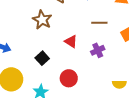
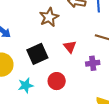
black square: (42, 58) -> (37, 54), size x1.5

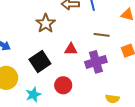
red triangle: (70, 47) -> (71, 49), turned -40
purple cross: (93, 63) -> (96, 62), size x1.5

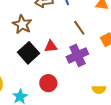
brown line: (102, 35) -> (79, 28), turned 56
black square: (40, 61) -> (28, 53), moved

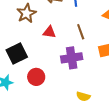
red triangle: (51, 46) -> (49, 32), moved
black square: (28, 53) -> (17, 54), moved

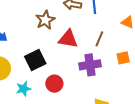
red triangle: (49, 32) -> (68, 39), size x1.5
brown line: (81, 32) -> (99, 39), turned 42

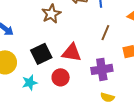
red triangle: (68, 39) -> (72, 53), moved
purple cross: (90, 65) -> (102, 69), moved

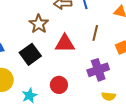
red triangle: (72, 53) -> (65, 44), moved
black square: (41, 54) -> (30, 54), moved

